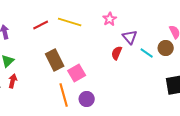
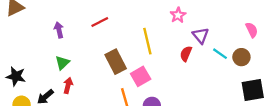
yellow line: (70, 22) -> (147, 41), moved, turned 60
brown circle: (166, 48) -> (241, 57), moved

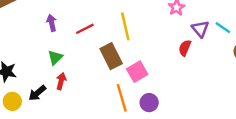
red line: (100, 22) -> (85, 29), moved
yellow line: (147, 41) -> (125, 26), moved
cyan line: (220, 54) -> (223, 28), moved

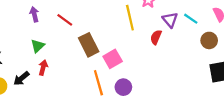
yellow line: (125, 26) -> (130, 18), moved
red line: (85, 29) -> (65, 20), turned 63

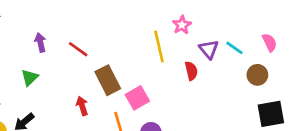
red semicircle: (156, 37) -> (191, 71), turned 144
green triangle: (38, 46) -> (30, 78), moved
red arrow: (43, 68) -> (82, 106), moved, turned -32

